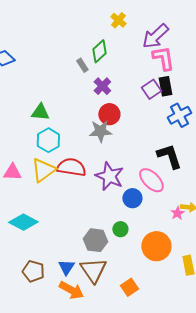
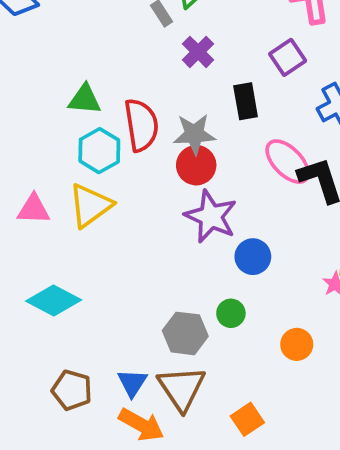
black rectangle: (165, 86) -> (246, 101), moved
red circle: (109, 114) -> (196, 165), moved
red semicircle: (71, 167) -> (141, 125), moved, turned 72
pink ellipse: (151, 180) -> (288, 162), moved
orange circle: (156, 246) -> (297, 344), size x0.6

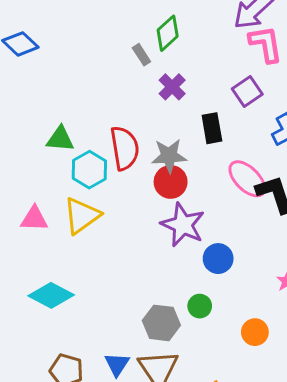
green triangle: (85, 99) -> (60, 139), moved

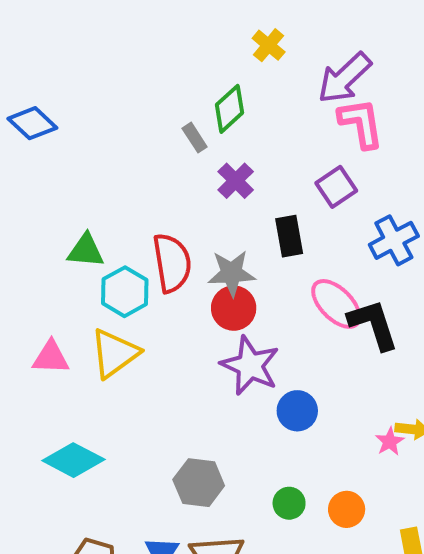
green circle: (200, 306) -> (289, 503), moved
gray hexagon: (161, 323) -> (199, 483), moved

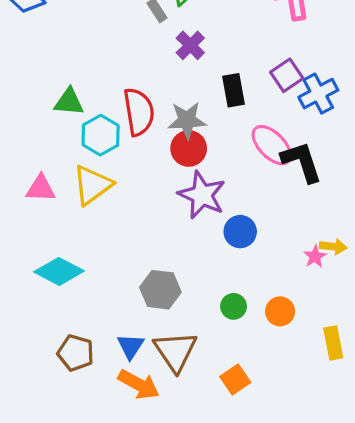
purple square: (336, 187) -> (287, 75), moved

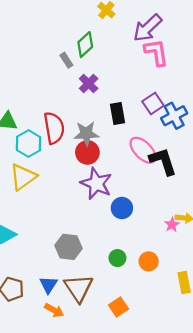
orange arrow: (139, 384) -> (54, 310), size x0.7

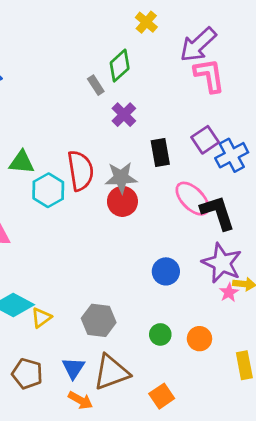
yellow triangle: (23, 177) -> (41, 318), moved, size x0.6
purple star: (96, 184) -> (222, 263), moved
brown triangle: (79, 288) -> (111, 372), turned 44

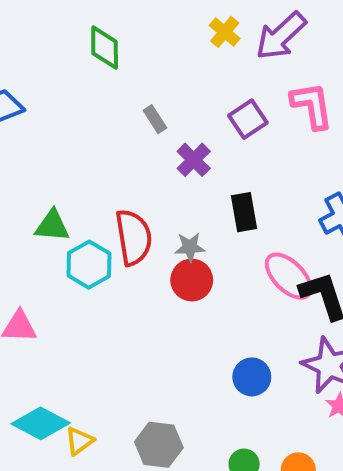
purple arrow: (198, 45) -> (281, 36), moved
green diamond: (120, 66) -> (105, 47), moved, turned -48
purple square: (205, 140) -> (248, 119), moved
gray star: (121, 178) -> (190, 247), size x0.7

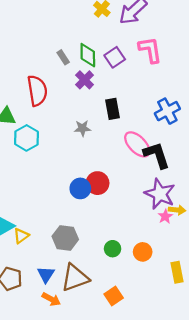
green diamond: (105, 47) -> (88, 55), moved
red semicircle: (134, 237) -> (37, 91), moved
red circle: (192, 280) -> (97, 183), moved
blue circle: (252, 377) -> (80, 188), moved

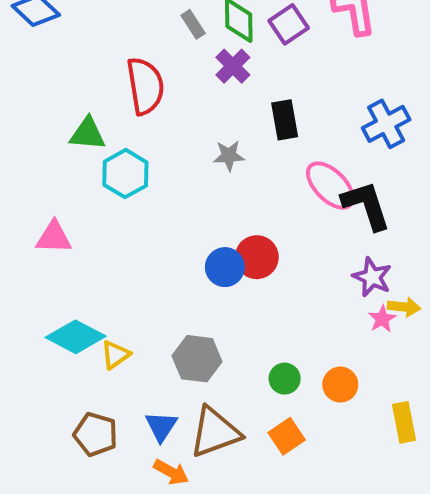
purple star: (160, 194) -> (372, 277), size x0.7
orange square: (114, 296) -> (287, 436), moved

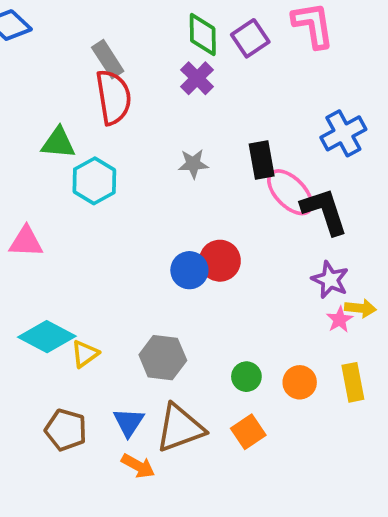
gray rectangle: (193, 24) -> (108, 59), moved, size x1.4
black rectangle: (285, 120) -> (262, 160), moved
yellow rectangle: (404, 422) -> (353, 382), moved

